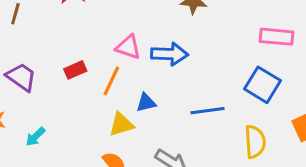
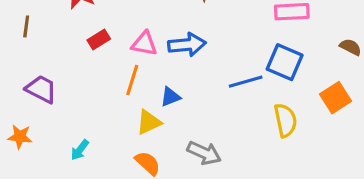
red rectangle: (75, 70) -> (99, 40), moved
blue line: (208, 111) -> (246, 82), moved
cyan arrow: (35, 137) -> (80, 150), moved

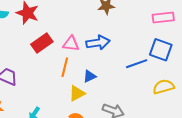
red rectangle: (99, 40) -> (42, 43), size x1.5
yellow semicircle: (285, 120) -> (164, 87), turned -90

